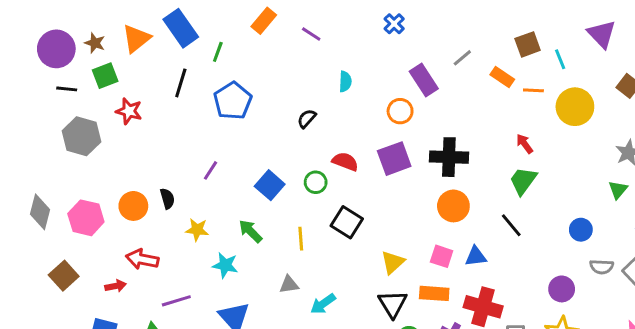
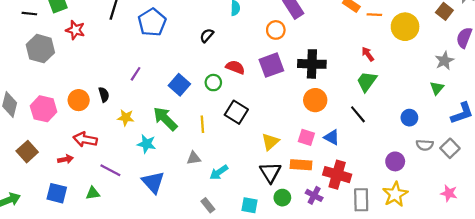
green arrow: (250, 231) -> (165, 119), size x1.4
blue triangle: (476, 256) -> (332, 137), turned 35
purple line: (176, 301) -> (110, 170), turned 45

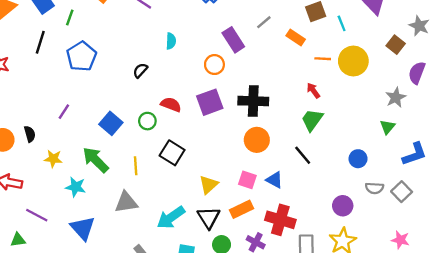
orange line: (374, 15) -> (323, 59), moved
gray triangle: (194, 158) -> (126, 202), size x1.5
orange rectangle: (301, 165) -> (242, 209), turned -30
cyan arrow: (219, 172) -> (171, 218), moved, size x1.4

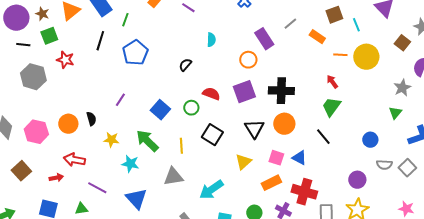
black triangle: (209, 218) -> (254, 129), moved

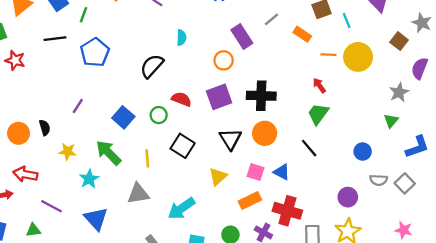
black line: (100, 41) -> (55, 39), turned 66
black semicircle: (185, 65) -> (152, 66), size x1.6
cyan star: (130, 164) -> (89, 179), turned 30

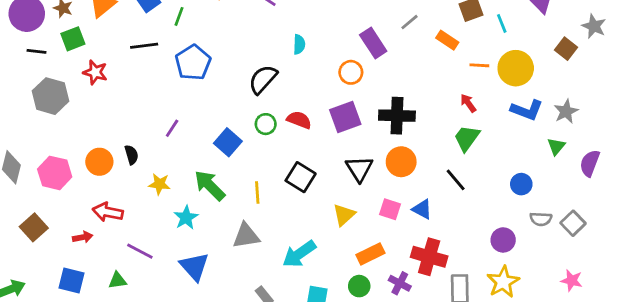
purple semicircle: (420, 68) -> (590, 163), moved
green circle: (159, 115) -> (266, 124), moved
blue L-shape: (417, 147) -> (527, 110), moved, turned 40
orange rectangle: (250, 201) -> (370, 254), moved

